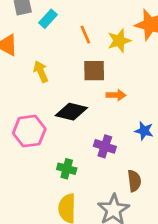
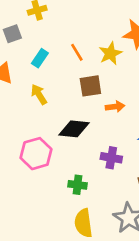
cyan rectangle: (48, 19) -> (40, 58), moved

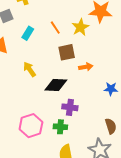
yellow arrow: (39, 94) -> (30, 69), moved
pink hexagon: (36, 154) -> (31, 126), moved
purple cross: (111, 158) -> (70, 107), moved

